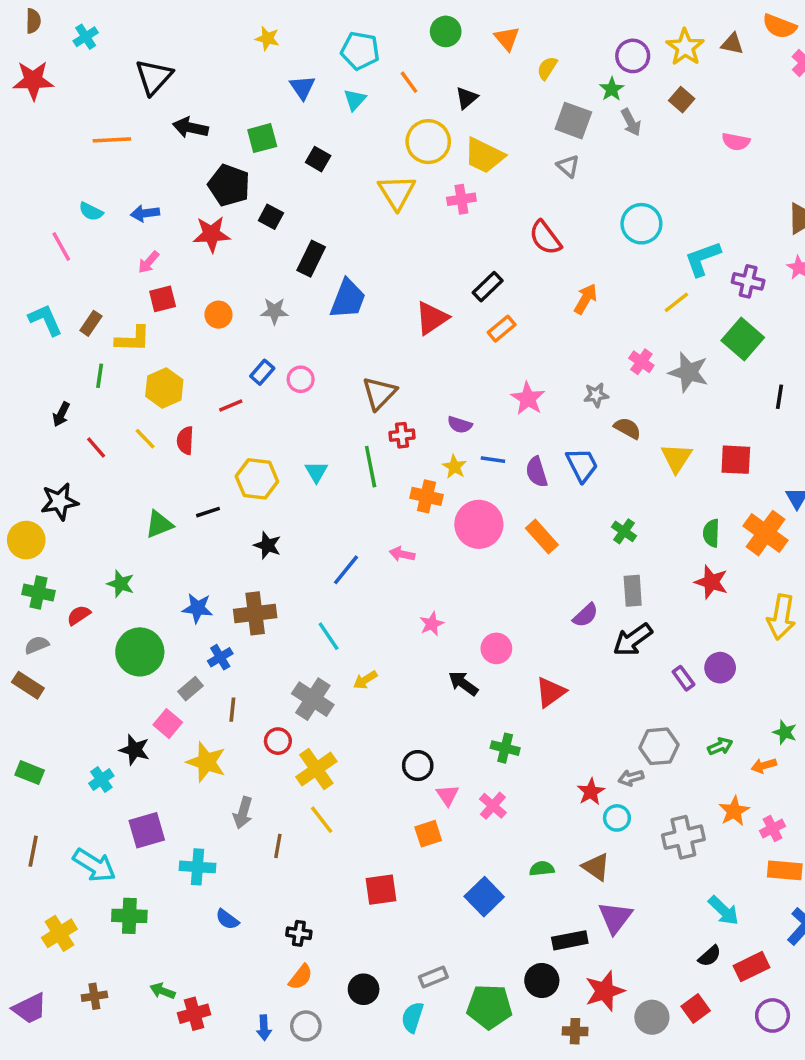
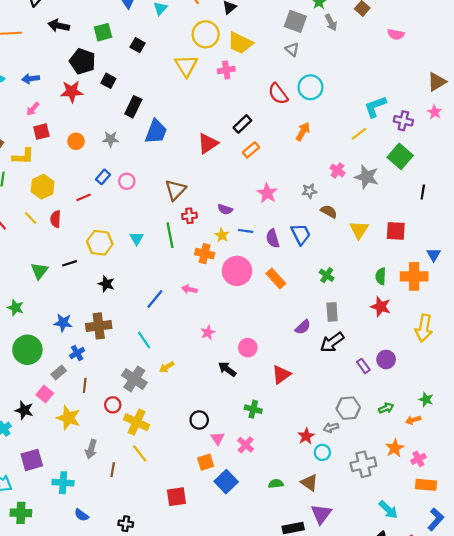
cyan circle: (641, 224) -> (310, 87), moved
green triangle: (159, 524) -> (39, 271), turned -30
orange cross: (766, 533) -> (414, 276), turned -36
yellow cross: (316, 769) -> (137, 422), turned -30
blue square: (484, 897) -> (226, 482), moved

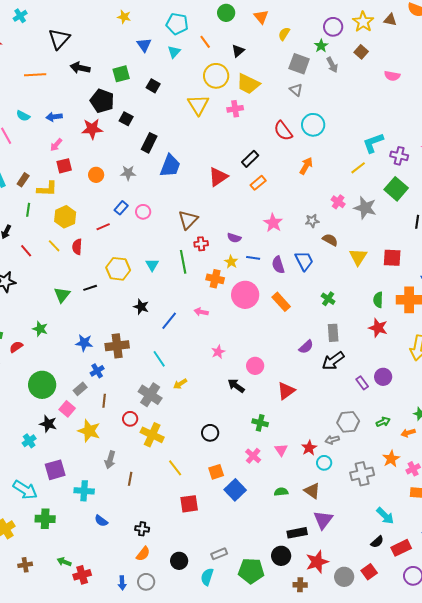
black star: (106, 284) -> (141, 307), moved
green circle: (27, 350) -> (42, 385), moved
pink triangle: (218, 438) -> (281, 450), moved
yellow line: (140, 453) -> (175, 468), moved

